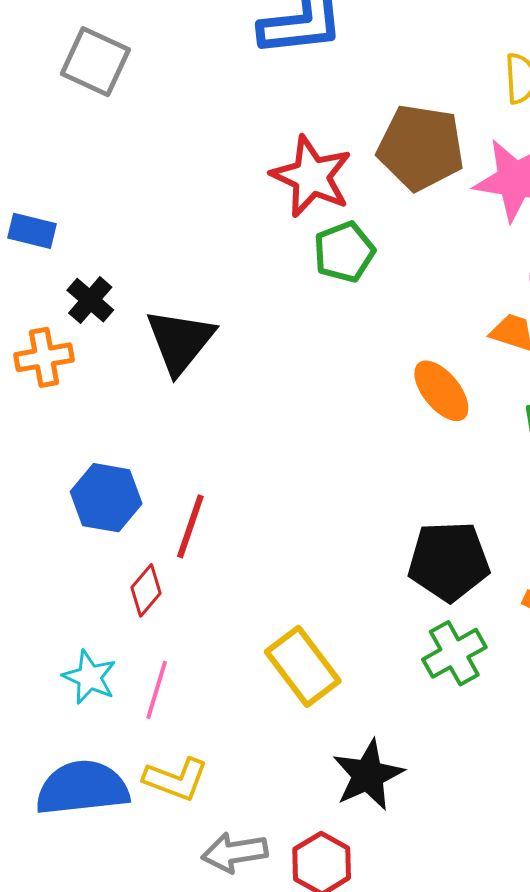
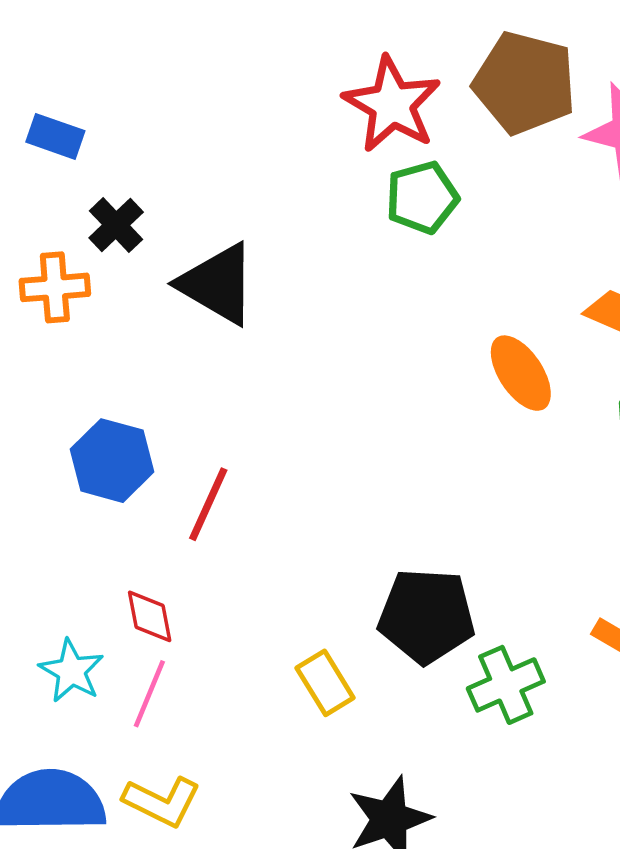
black triangle: (180, 341) -> (218, 284), turned -44
black pentagon: (449, 561) -> (427, 616), moved
red diamond: (146, 590) -> (150, 616), moved, turned -57
yellow rectangle: (303, 666) -> (325, 683), size x0.7

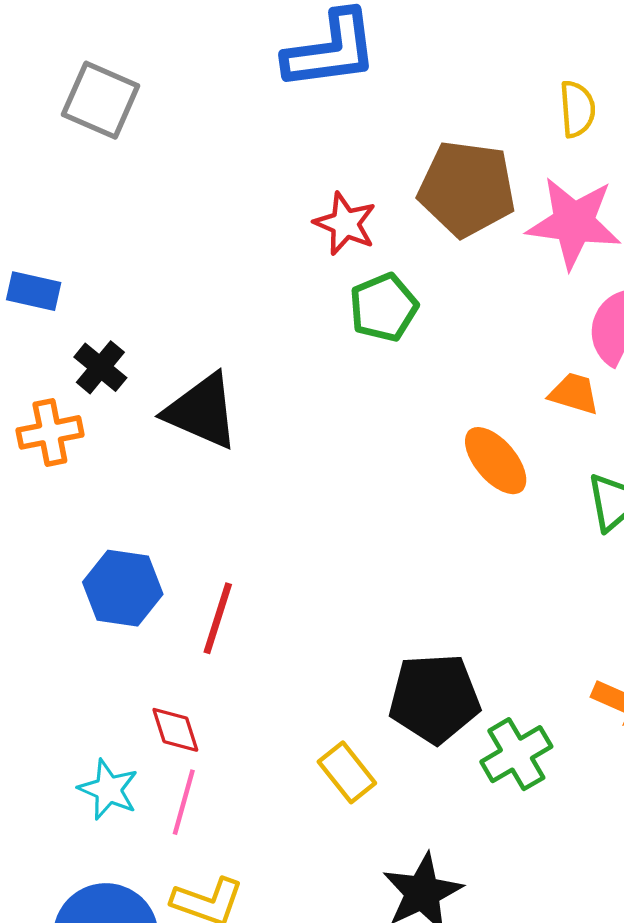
red star: (392, 104) -> (345, 224), size x0.7

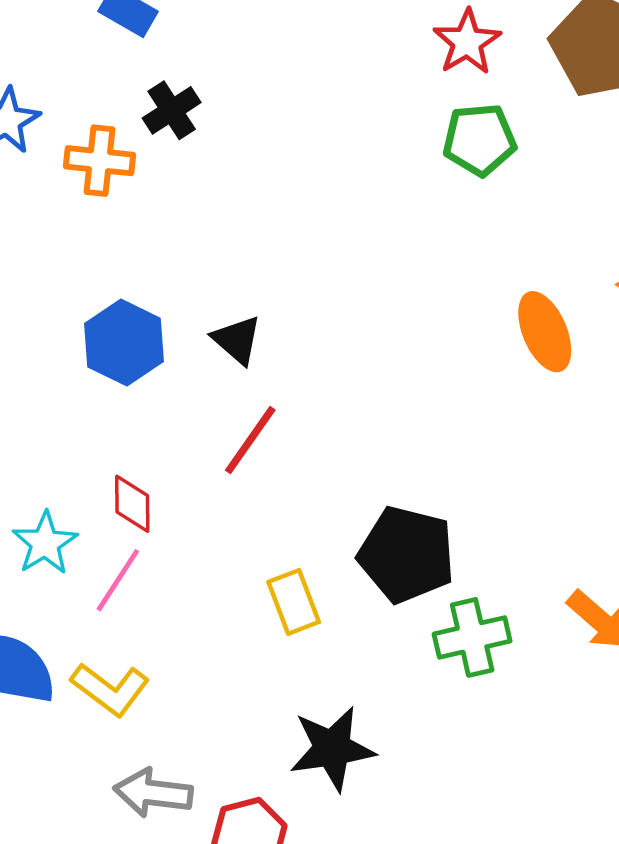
black triangle: (202, 411) -> (237, 340), moved, size x0.6
red line: (218, 618) -> (250, 440), moved

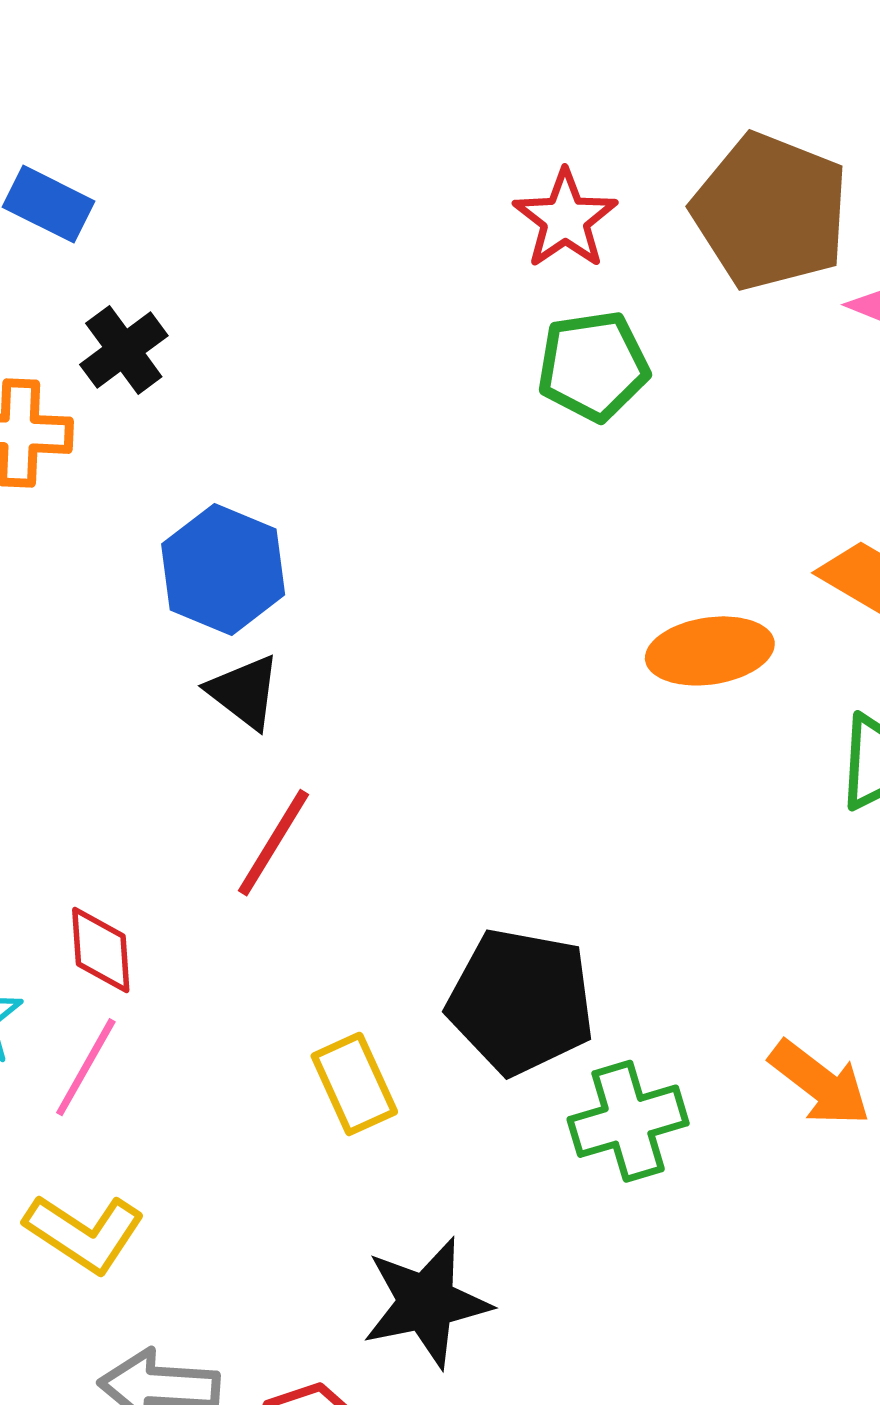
orange ellipse: (545, 332) -> (710, 651), turned -72
blue hexagon: (124, 343) -> (223, 569), moved

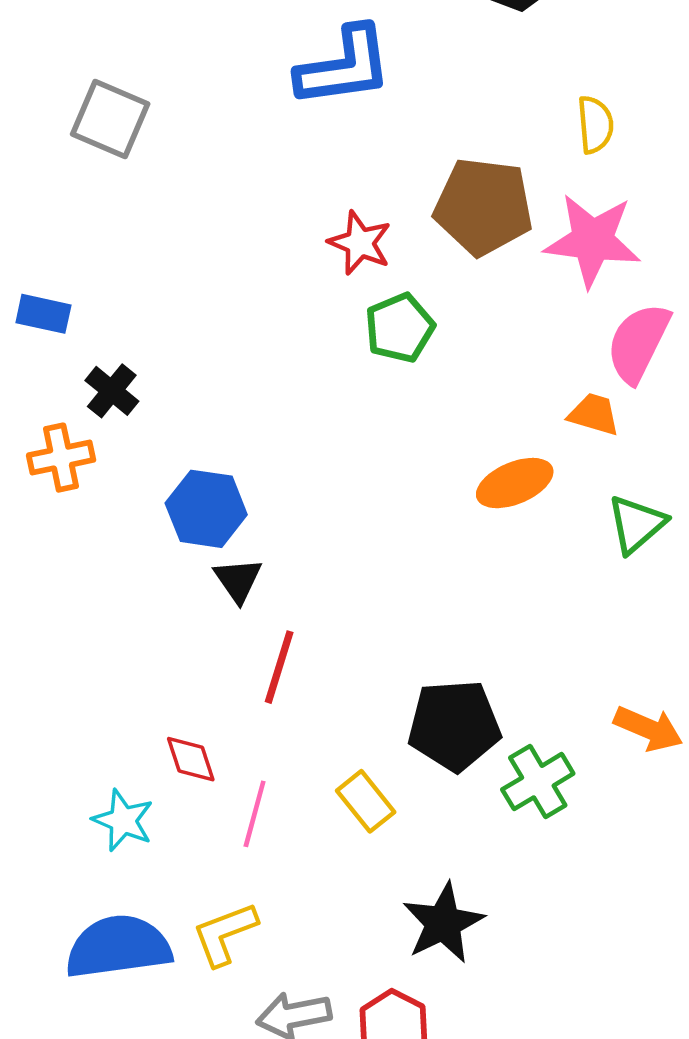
black triangle: (244, 692) -> (238, 580), turned 32
pink line: (86, 1067) -> (255, 814), moved
yellow L-shape: (84, 1233) -> (225, 934), turned 140

